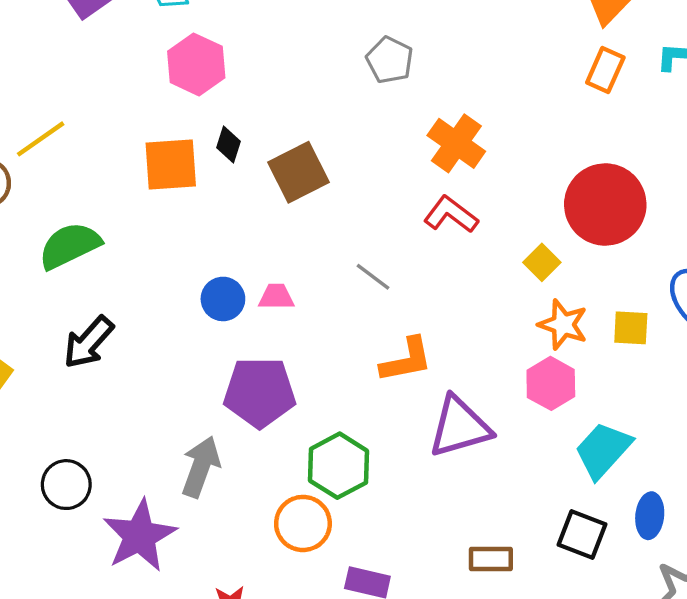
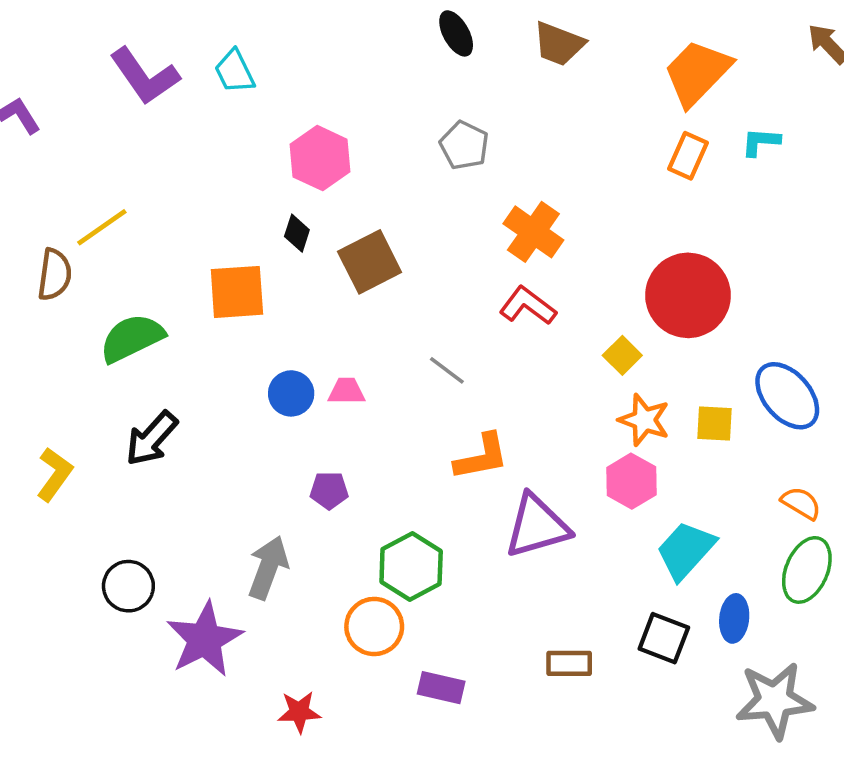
pink hexagon: (196, 64) -> (320, 158), moved
orange square: (171, 164) -> (237, 292), moved
purple pentagon: (260, 392) -> (329, 490), size x0.5

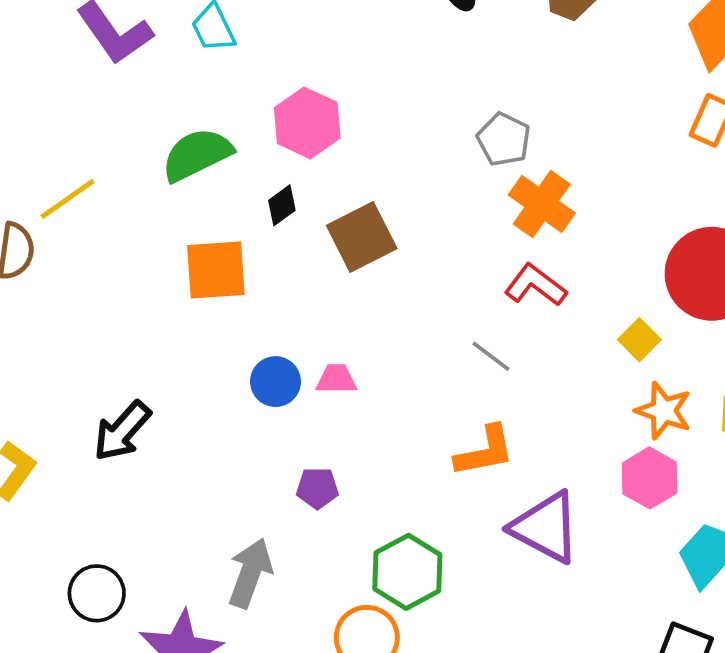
gray pentagon: (464, 145) -> (504, 139), moved
black diamond: (297, 233) -> (282, 205), turned 36
green semicircle: (132, 338) -> (197, 155), moved
gray line: (447, 370) -> (491, 356), moved
purple triangle: (537, 526) -> (546, 527), turned 44

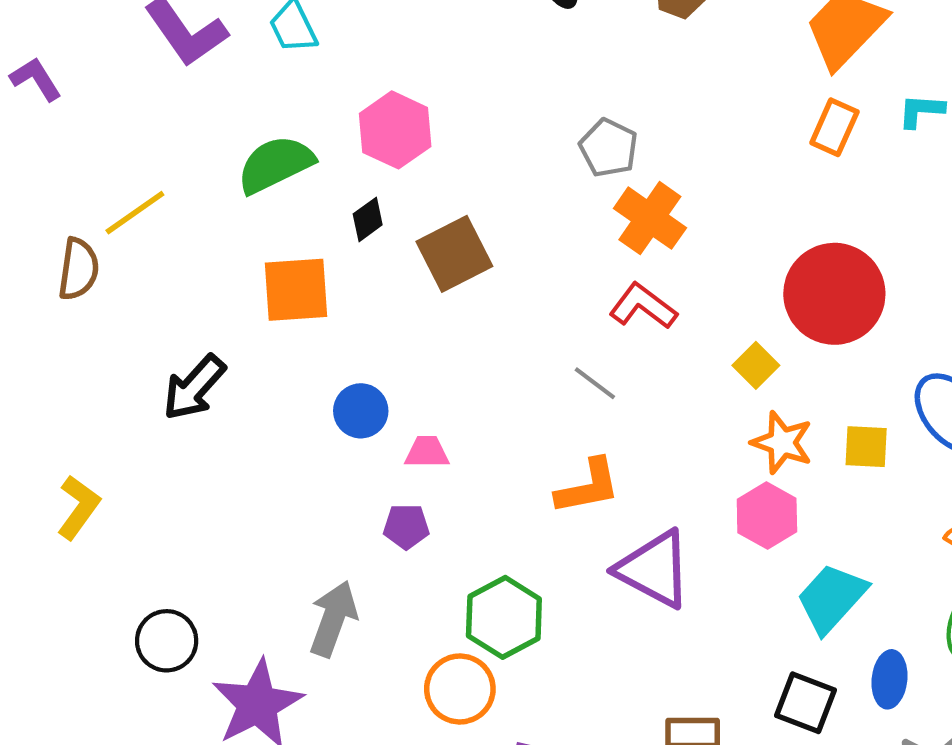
pink trapezoid: (336, 379) -> (427, 452), moved
black arrow: (122, 431) -> (194, 387), moved

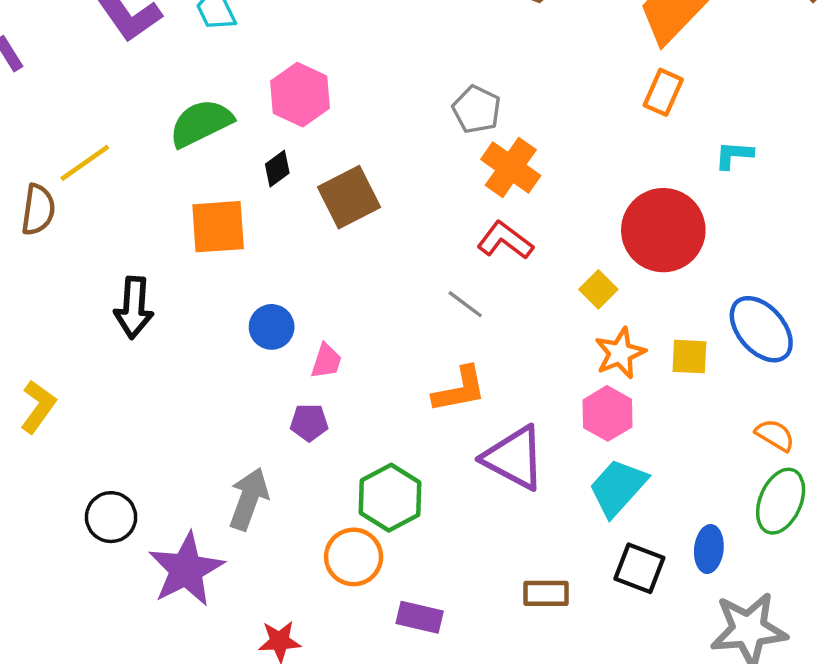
cyan L-shape: (921, 111) -> (734, 155), moved
black arrow: (194, 387) -> (134, 308), turned -38
orange star: (782, 443) -> (620, 353), turned 30
pink trapezoid: (427, 452) -> (326, 361), turned 108
cyan trapezoid: (832, 598) -> (618, 487), moved

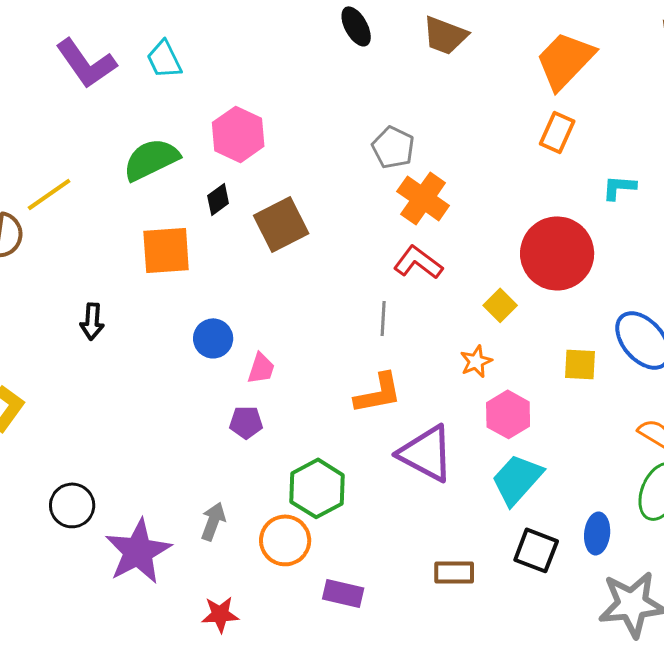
gray line: (465, 304) -> (383, 318), turned 56
black arrow: (134, 308) -> (92, 321), size x0.7
orange star: (620, 353) -> (476, 361), moved, size x0.7
gray arrow: (249, 499) -> (213, 521), moved, size x0.7

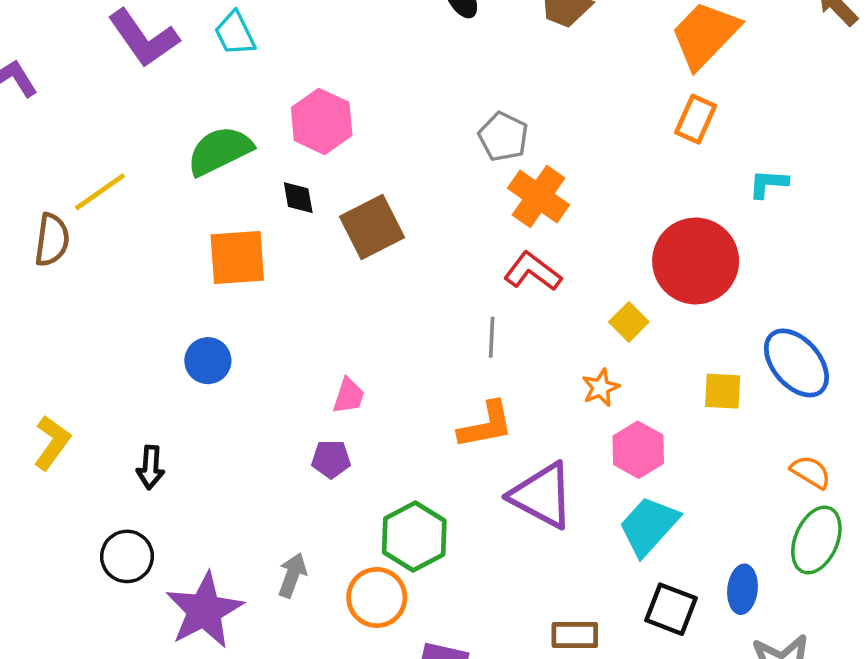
black diamond: (218, 199) -> (298, 198), turned -64
black arrow: (92, 321) -> (150, 467), moved
blue circle: (213, 338) -> (208, 361), moved

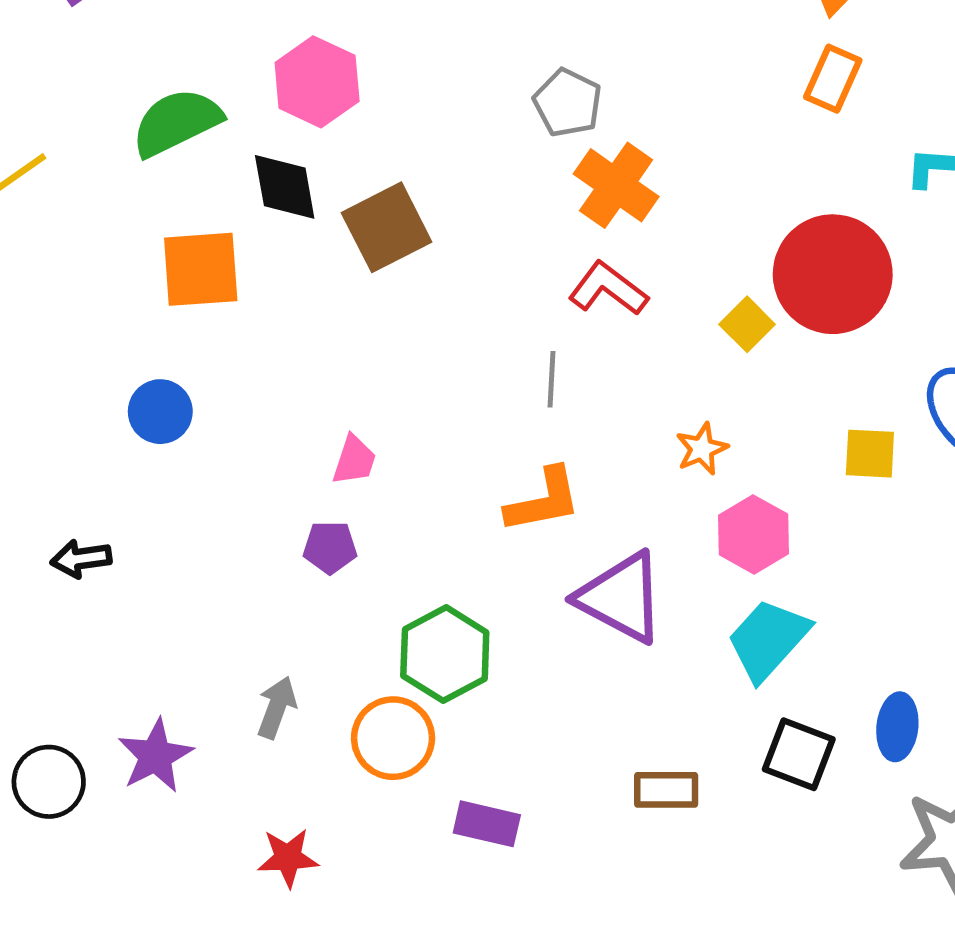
black diamond: (298, 198) -> (285, 187), size x1.5
yellow square: (629, 322) -> (747, 324), moved
black arrow: (150, 467) -> (81, 559), turned 78
black circle: (127, 556) -> (49, 782), moved
purple star: (204, 610) -> (155, 756), size x0.7

